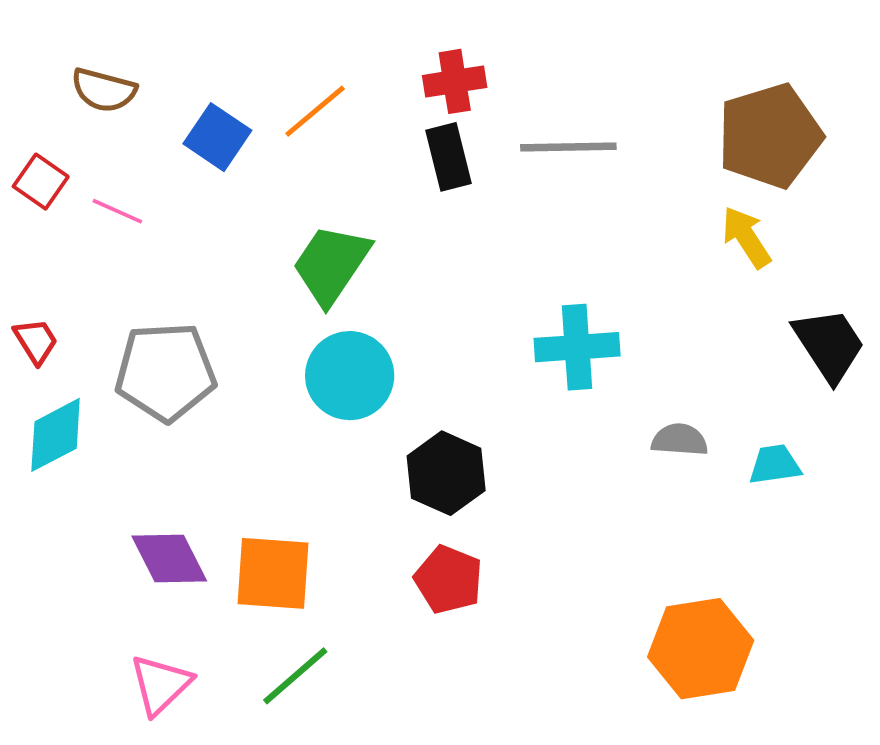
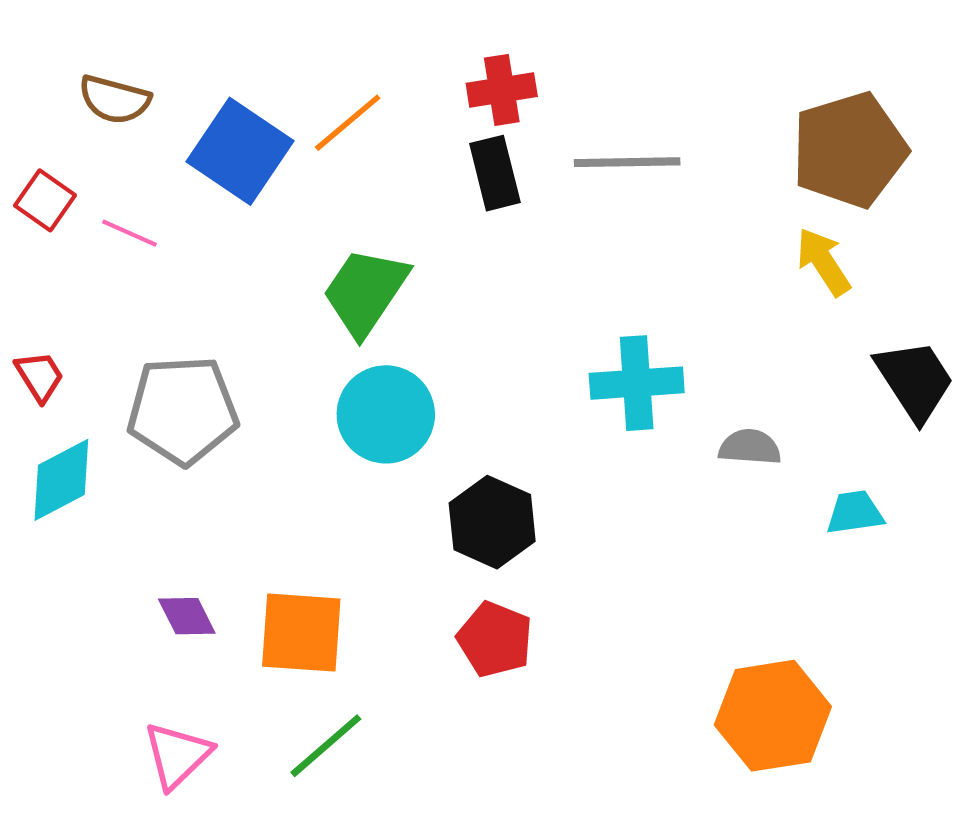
blue square: (217, 137) -> (240, 151), size x1.4
gray semicircle: (680, 440) -> (750, 447), moved
purple diamond: (169, 558) -> (187, 616), size x0.7

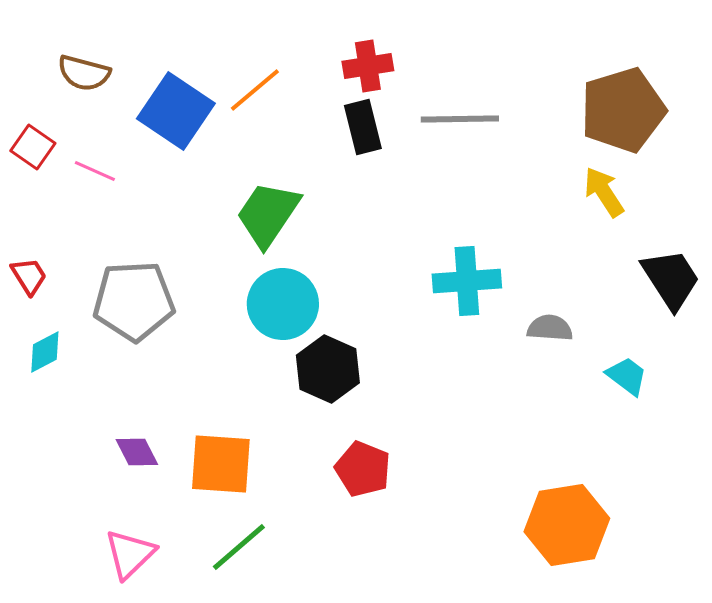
cyan diamond: (61, 480) -> (45, 352), size x0.7
cyan trapezoid: (855, 513) -> (627, 376), turned 45
black hexagon: (492, 522) -> (328, 369), moved

